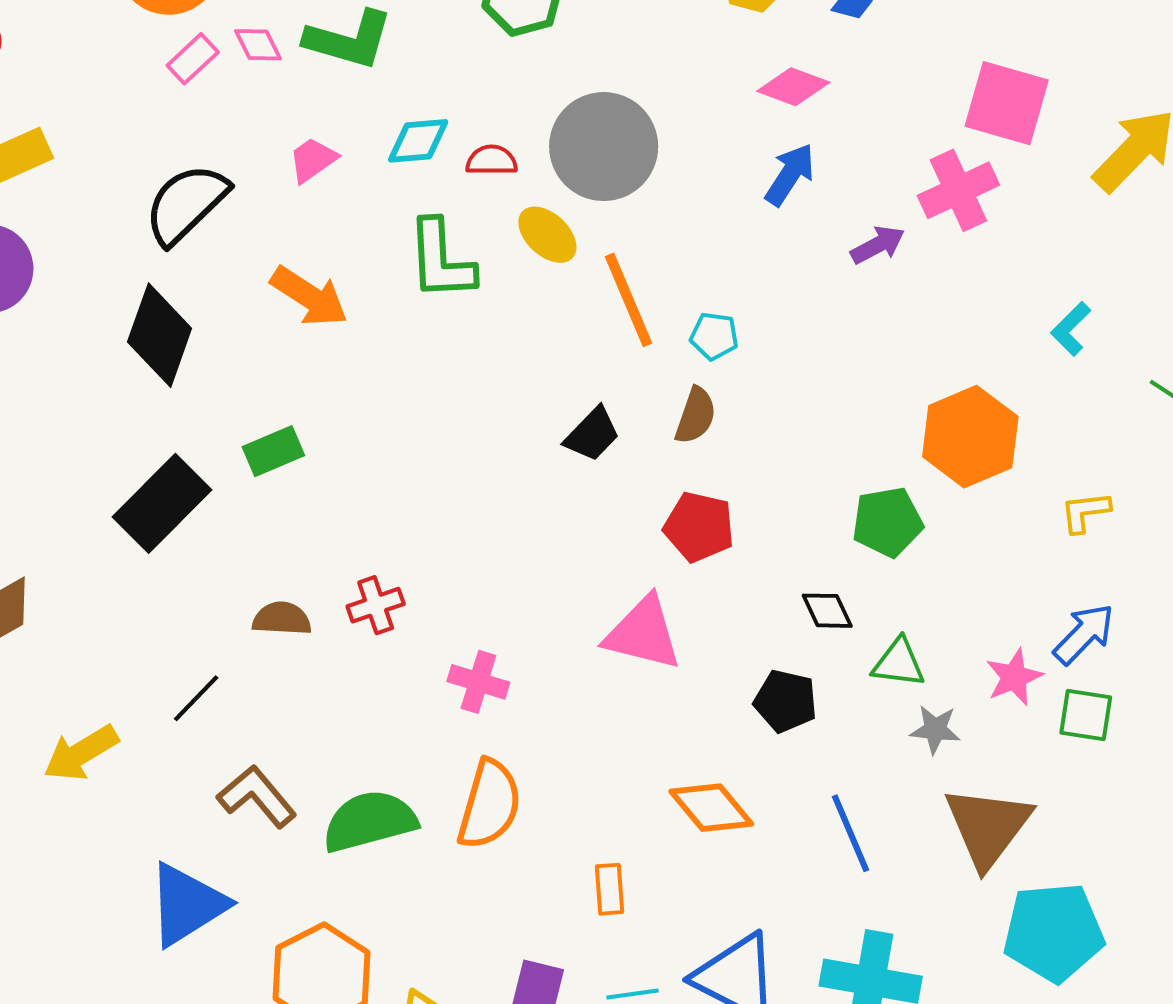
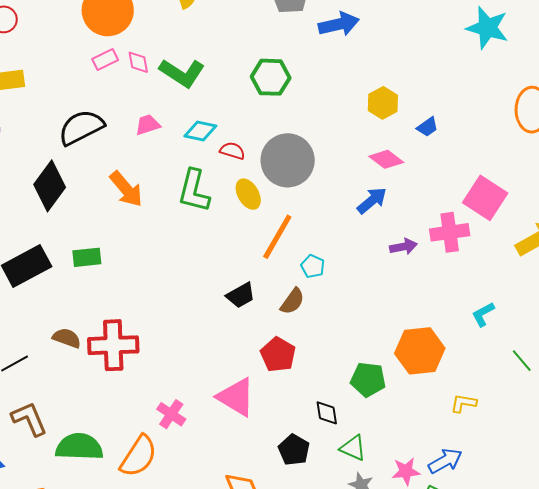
orange line: (629, 300) -> (277, 237), turned 36
red cross: (376, 605) -> (113, 345), size x1.8
pink cross: (478, 682) -> (171, 414), moved

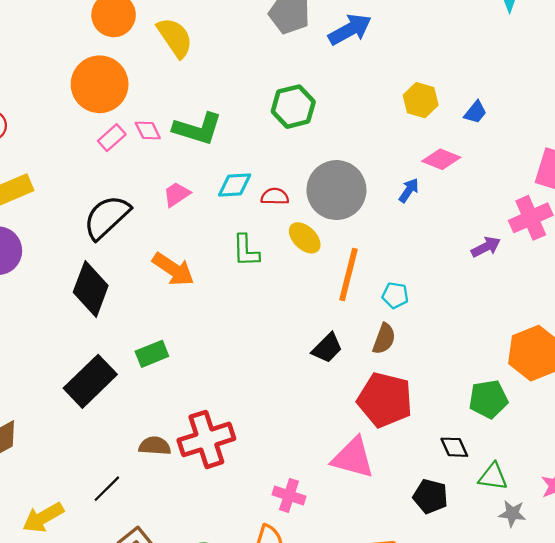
green L-shape: (194, 191) -> (246, 251), size x0.7
blue arrow: (372, 200) -> (409, 190), moved, size x0.7
red pentagon: (278, 355) -> (385, 400), size x1.4

